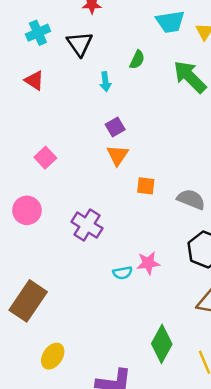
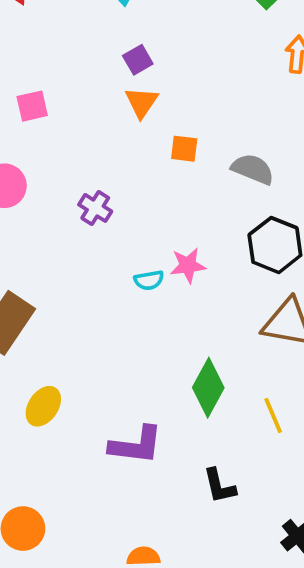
pink square: (45, 158) -> (32, 106), turned 30
purple cross: (87, 225) -> (95, 208), size x0.7

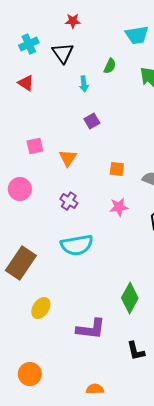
orange triangle: (142, 102) -> (68, 158), moved
pink star: (188, 265) -> (119, 207), moved
cyan semicircle: (149, 280) -> (77, 245), moved, size x2.0

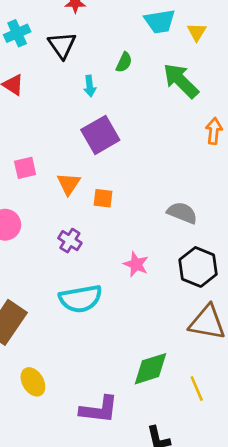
purple square: (92, 121) -> (100, 135), size x1.8
orange square: (117, 169) -> (103, 198), moved
pink star: (119, 207) -> (136, 264), moved, turned 30
green diamond: (130, 298) -> (150, 369), turned 44
yellow ellipse: (41, 308) -> (33, 382), turned -65

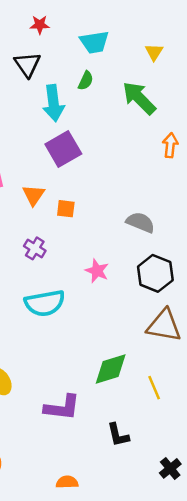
cyan trapezoid: (160, 21) -> (94, 42), moved
cyan arrow: (90, 86) -> (53, 103), size x1.8

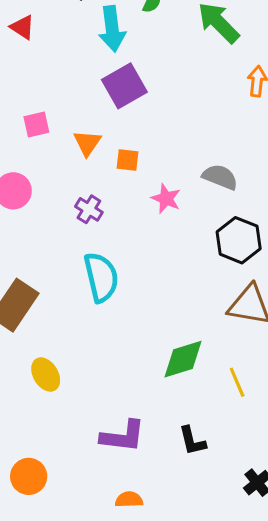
pink star: (97, 271) -> (166, 199), moved
cyan semicircle: (45, 303) -> (101, 277), turned -93
purple L-shape: (62, 408) -> (123, 436), moved

